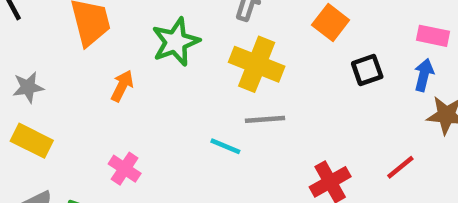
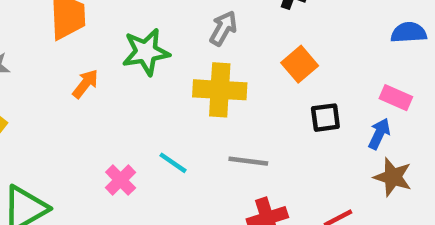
yellow cross: (257, 64) -> (220, 90), turned -30
gray line: (265, 119) -> (248, 161), moved
pink cross: (125, 169) -> (121, 180), moved

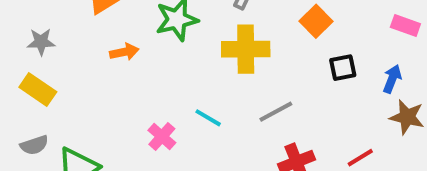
orange arrow: (85, 84) -> (124, 52), turned 44
pink rectangle: (396, 98) -> (405, 26), moved
gray line: (248, 161) -> (276, 112), turned -32

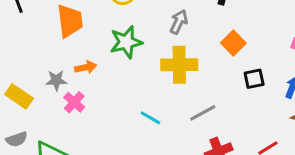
gray star: (41, 42) -> (56, 80), moved
pink cross: (162, 136) -> (74, 102), moved

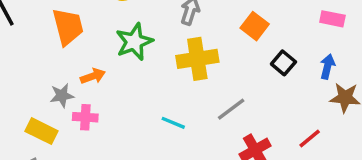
black square: (254, 79) -> (283, 63), turned -30
yellow rectangle: (19, 96) -> (42, 131), moved
pink cross: (74, 102) -> (85, 117), turned -30

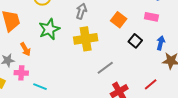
pink rectangle: (332, 19) -> (151, 17), moved
orange arrow: (93, 76) -> (25, 49), turned 80
cyan line: (173, 123) -> (40, 87), moved

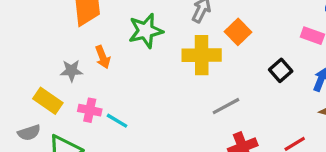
orange square: (119, 20) -> (238, 32), moved
pink cross: (21, 73) -> (90, 110), moved

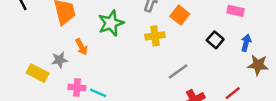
yellow cross: (202, 55) -> (155, 36), size x0.7
yellow rectangle: (48, 101) -> (38, 73), moved

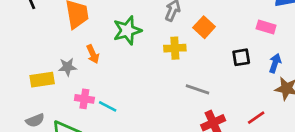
black square: (215, 40) -> (241, 57), turned 35
gray line: (178, 72) -> (197, 89), turned 50
yellow rectangle: (38, 73) -> (42, 80), turned -40

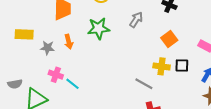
orange square: (204, 27) -> (169, 39), moved
yellow cross: (175, 48) -> (162, 66), moved
yellow rectangle: (42, 80) -> (24, 34), moved

